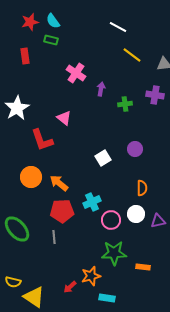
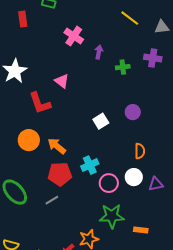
gray line: (54, 237) -> (52, 200), turned 64

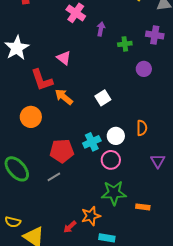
purple circle: (133, 112) -> (144, 69), moved
orange arrow: (57, 146) -> (64, 97), moved
white circle: (134, 177) -> (116, 136), moved
purple triangle: (156, 184) -> (158, 161), turned -49

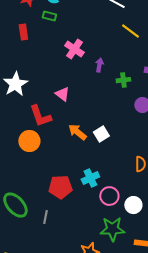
orange arrow: (64, 97) -> (77, 132), moved
orange circle: (31, 117) -> (29, 141), moved
white circle: (116, 136) -> (133, 205), moved
gray line: (54, 177) -> (45, 217), moved, turned -48

